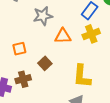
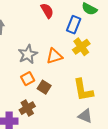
gray star: (43, 16) -> (28, 54), moved
orange square: (19, 49) -> (28, 79), moved

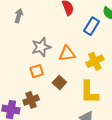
yellow cross: (81, 47) -> (95, 61), moved
brown square: (44, 87) -> (59, 83), moved

